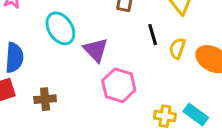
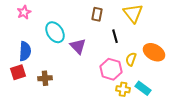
yellow semicircle: (177, 48) -> (131, 59), moved
pink hexagon: (119, 85) -> (111, 69), moved

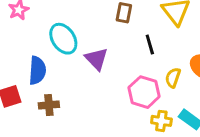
blue semicircle: (25, 51) -> (37, 70), moved

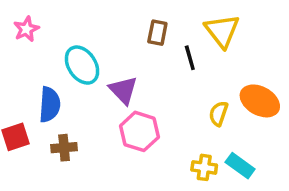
black line: (150, 44) -> (190, 58), moved
pink hexagon: (144, 92) -> (139, 131), moved

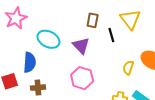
pink star: (26, 29) -> (16, 18), size x1.5
cyan ellipse: (82, 65) -> (48, 39), turned -30
purple triangle: (123, 90) -> (81, 46), moved

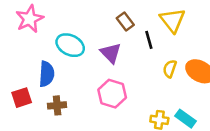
brown rectangle: (93, 20) -> (125, 22), turned -48
yellow semicircle: (128, 68) -> (170, 69), moved

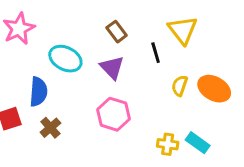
brown rectangle: (125, 22) -> (117, 32), moved
brown cross: (57, 105) -> (50, 128), turned -36

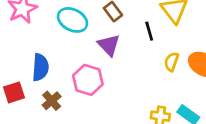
cyan ellipse: (65, 59) -> (73, 20), moved
pink hexagon: (114, 114) -> (88, 80), moved

